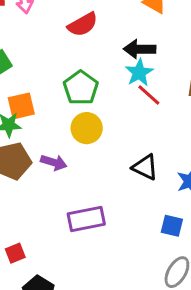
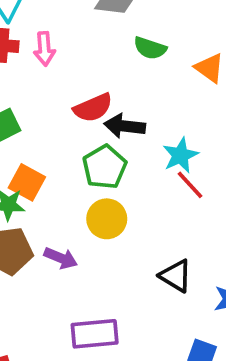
red semicircle: (83, 25) -> (93, 108), moved
black arrow: (140, 49) -> (125, 126), moved
orange square: (21, 106) -> (27, 182), turned 36

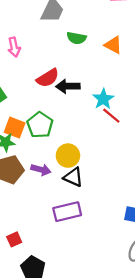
green pentagon: (105, 167) -> (40, 125), moved
yellow circle: (107, 219) -> (68, 156), moved
black triangle: (176, 276) -> (73, 177), moved

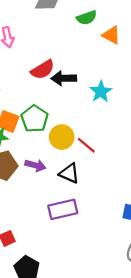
green semicircle: (77, 38) -> (87, 18), moved, turned -30
red line: (111, 116) -> (86, 145), moved
yellow circle: (68, 156) -> (62, 137), moved

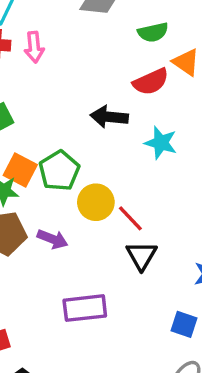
red semicircle: (43, 70) -> (151, 82), moved
cyan star: (101, 92) -> (161, 143), turned -30
black triangle: (69, 173) -> (141, 256), moved, turned 30

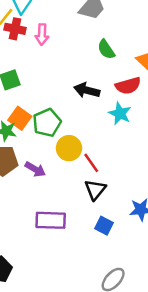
green semicircle: (153, 32) -> (106, 49), moved, turned 60
red semicircle: (151, 82) -> (128, 86), moved
blue square: (184, 324) -> (104, 226), moved

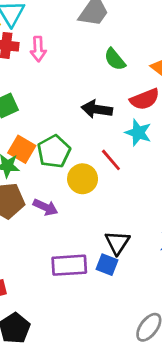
red line: (91, 163) -> (111, 160), moved
black triangle: (95, 190) -> (117, 243), moved
blue square: (104, 226) -> (107, 265), moved

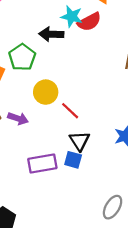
cyan star: (138, 133) -> (72, 16), moved
green pentagon: (54, 152) -> (22, 57), moved
red line: (111, 160) -> (70, 111), moved

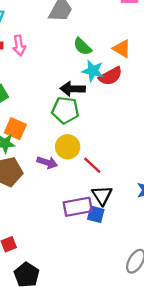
green pentagon: (22, 57) -> (65, 110), moved, turned -30
purple arrow: (18, 118) -> (47, 162), moved
purple rectangle: (42, 163) -> (78, 207), moved

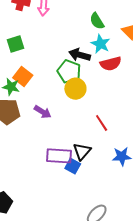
red semicircle: (110, 76) -> (111, 64), moved
yellow circle: (68, 147) -> (75, 89), moved
red line: (92, 165) -> (102, 123), moved

